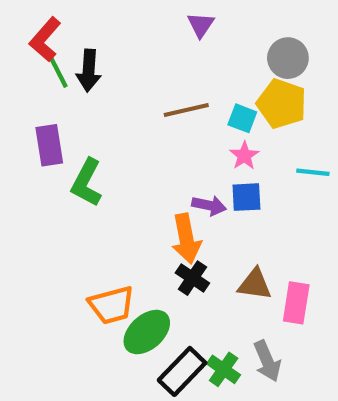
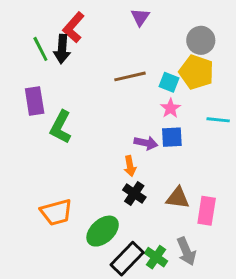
red L-shape: (45, 39) -> (74, 27), moved
orange arrow: (186, 239) -> (130, 166), size x0.6
orange trapezoid: (112, 305) -> (56, 212), moved

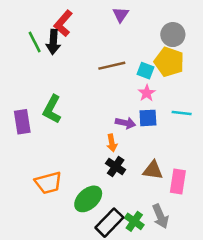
purple rectangle: (35, 101) -> (22, 122), moved
cyan line: (218, 120) -> (182, 113), moved

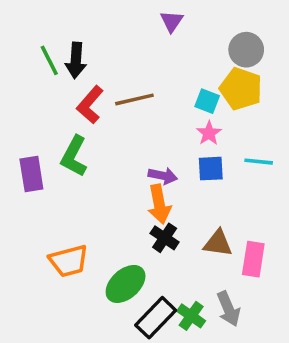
red L-shape: (63, 23) -> (90, 105), moved
brown line: (112, 66) -> (134, 99), moved
purple arrow: (126, 123) -> (163, 176), moved
orange arrow: (112, 143) -> (159, 204), size x1.5

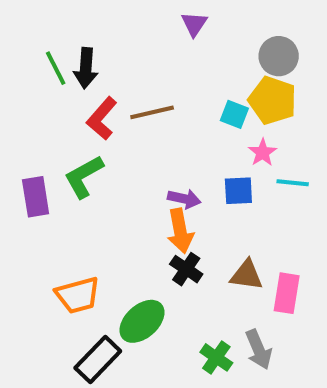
pink star: (209, 133) -> (263, 153), moved
green L-shape: (74, 156) -> (84, 177), turned 33
black rectangle: (156, 318) -> (98, 359), moved

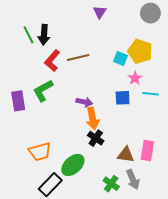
gray circle: (279, 56) -> (150, 13), moved
purple arrow: (184, 199) -> (84, 102), moved
brown triangle: (246, 275) -> (126, 155), moved

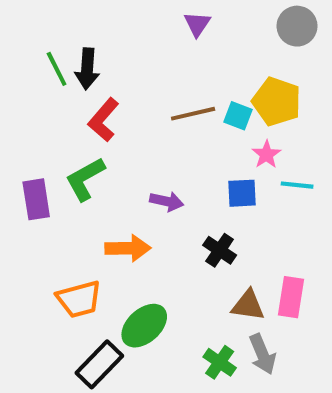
brown line: (78, 58) -> (193, 114), moved
orange arrow: (93, 118) -> (128, 248), moved, turned -80
black cross: (96, 138) -> (220, 250), moved

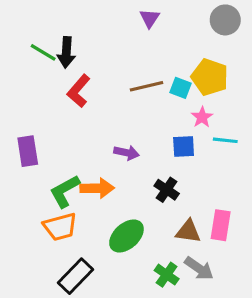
green line: (57, 69) -> (43, 52), turned -32
green L-shape: (85, 179) -> (65, 191), moved
green ellipse: (144, 326) -> (126, 236), moved
gray arrow: (262, 354) -> (199, 268), turned -32

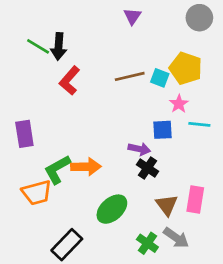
purple arrow: (126, 153) -> (139, 149), moved
orange trapezoid: (60, 227) -> (37, 193), moved
brown triangle: (188, 231) -> (167, 205), turned 45

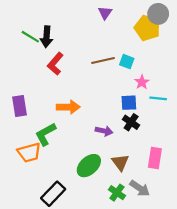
yellow pentagon: (186, 68) -> (147, 28), moved
purple arrow: (139, 149) -> (104, 131), moved
orange arrow: (86, 167) -> (68, 107), moved
black cross: (147, 168) -> (131, 122), moved
brown triangle: (167, 205) -> (120, 162), moved

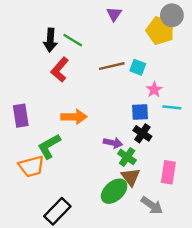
green line: (30, 37) -> (73, 40), moved
green ellipse: (89, 166) -> (114, 191), moved
green cross: (117, 193) -> (127, 157), moved

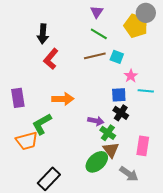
green line: (73, 40) -> (99, 34), moved

